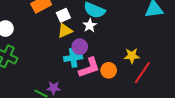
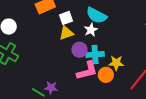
yellow star: (132, 56) -> (116, 63), moved
cyan cross: (73, 58) -> (95, 54), moved

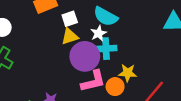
purple circle: (80, 50) -> (85, 56), size x1.6
cyan cross: (95, 54) -> (106, 49), moved

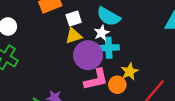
yellow star: (128, 73) -> (130, 71), turned -30

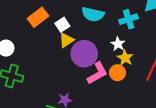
white star: (102, 33) -> (118, 44), moved
cyan cross: (109, 48) -> (129, 19), moved

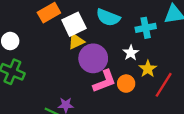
white square: (62, 25) -> (74, 24), size x1.5
yellow star: (125, 58) -> (148, 69), moved

